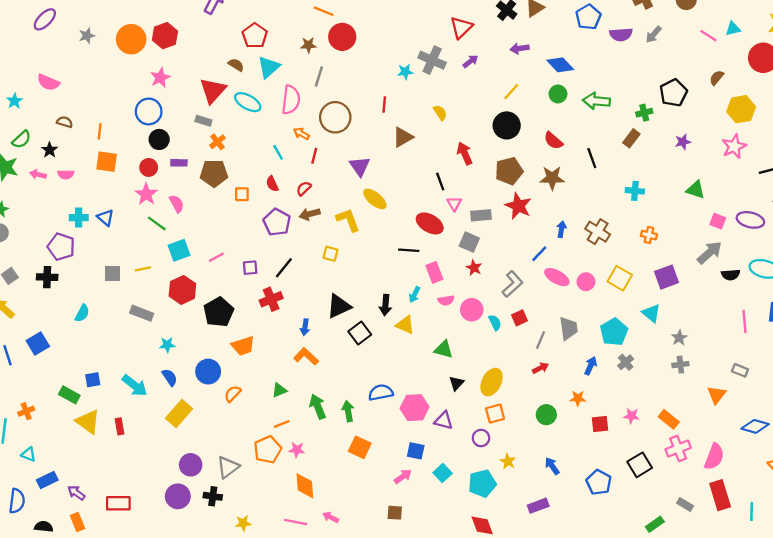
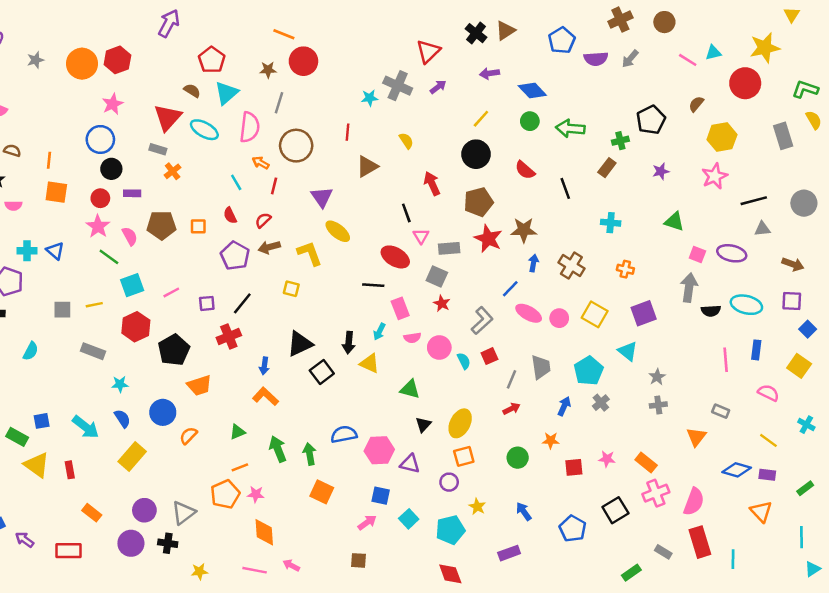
brown pentagon: (214, 173) -> (162, 225), moved
brown star: (552, 178) -> (524, 230), moved
gray arrow: (710, 253) -> (689, 288), turned -40
orange rectangle: (78, 522) -> (92, 513), moved, turned -30

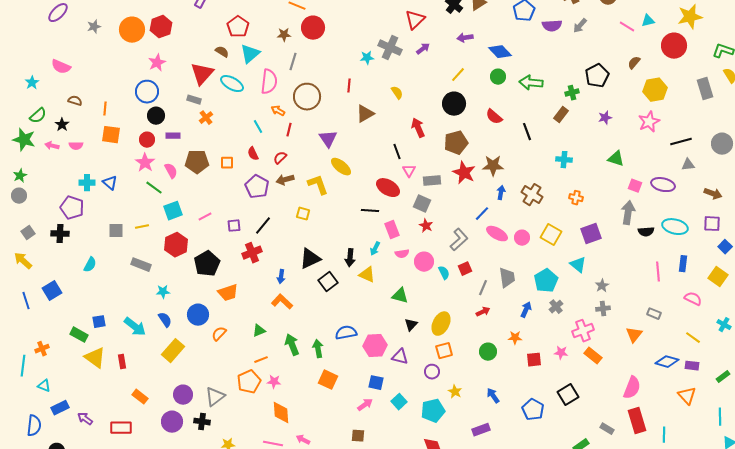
pink cross: (656, 493) -> (583, 331), moved

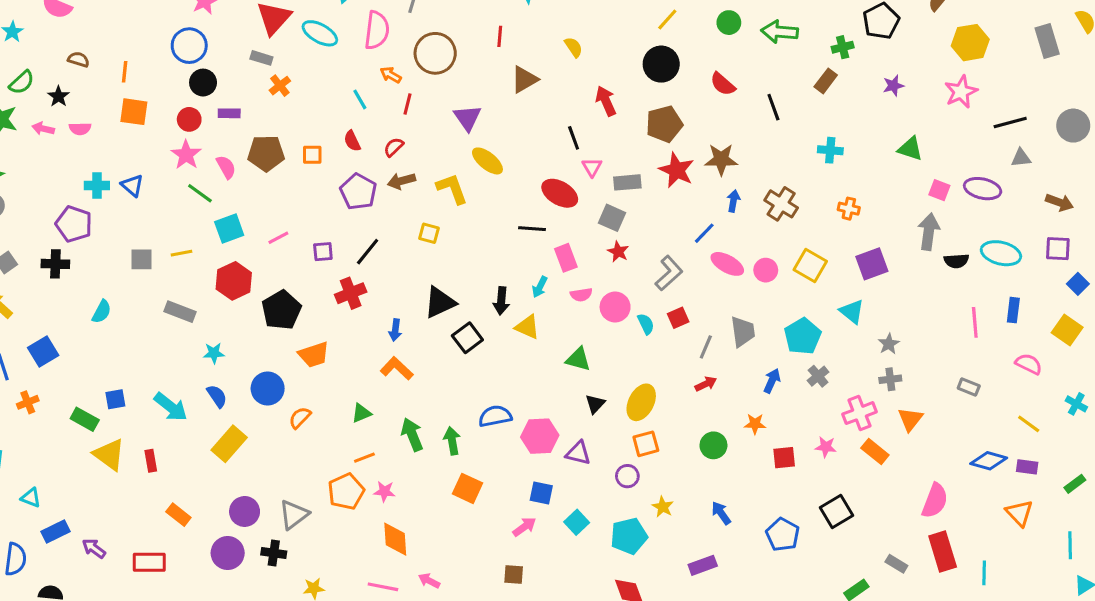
orange triangle: (634, 335) -> (910, 419), moved
orange cross: (42, 349) -> (28, 402), moved

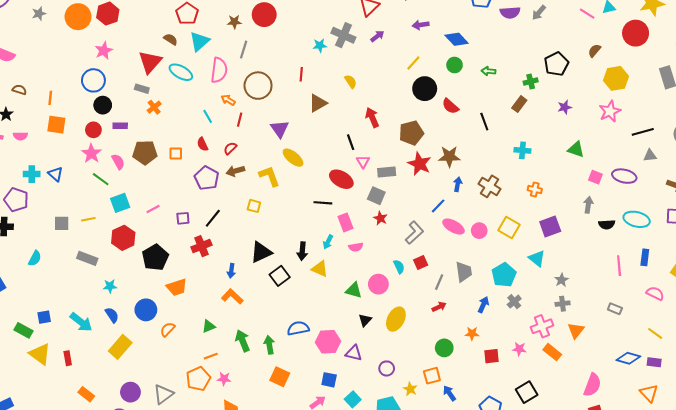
green arrow: (780, 32) -> (488, 71), size x0.6
black circle: (661, 64) -> (425, 89), moved
gray arrow: (929, 232) -> (588, 205), size x0.7
pink circle: (615, 307) -> (378, 284), moved
orange square: (646, 444) -> (432, 376), moved

